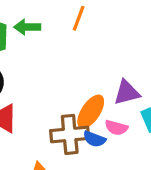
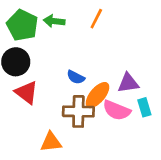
pink semicircle: (116, 128) -> (117, 110), size x1.5
blue semicircle: (94, 139) -> (76, 77), moved

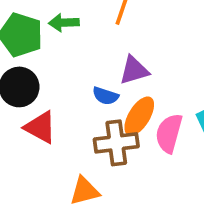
purple triangle: (128, 83) -> (134, 70), moved
pink semicircle: (117, 110) -> (169, 133), turned 92

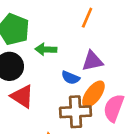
green arrow: (64, 23) -> (46, 49), moved

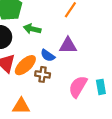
orange ellipse: (93, 94) -> (25, 65), moved
brown cross: (76, 112) -> (43, 74), moved, size x0.6

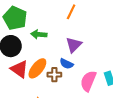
purple triangle: (68, 46) -> (74, 45), turned -36
blue semicircle: (48, 56) -> (66, 64), moved

